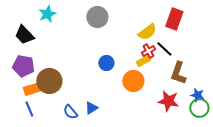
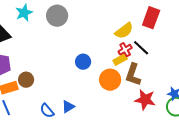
gray circle: (97, 17) -> (57, 16), moved
brown L-shape: (178, 73) -> (133, 75), moved
brown circle: (49, 81) -> (26, 80), size x0.6

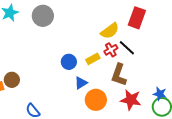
yellow rectangle: (120, 60) -> (93, 59), moved
orange circle: (110, 80) -> (96, 100), moved
blue triangle: (68, 107) -> (81, 83), moved

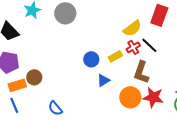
orange circle: (96, 100) -> (130, 97), moved

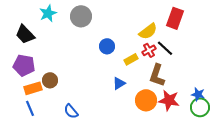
blue circle: (91, 59) -> (107, 46), moved

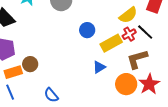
yellow rectangle: (131, 59) -> (111, 43), size x1.5
brown L-shape: (157, 75) -> (137, 59), turned 55
red star: (169, 100) -> (149, 84), turned 30

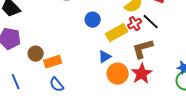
orange rectangle: (13, 72) -> (53, 62), moved
orange circle: (126, 84) -> (118, 74), moved
red star: (149, 84) -> (142, 74), moved

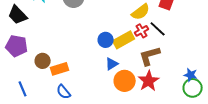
blue circle: (93, 20) -> (106, 40), moved

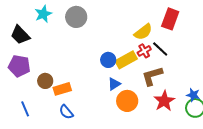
red star: (149, 81) -> (164, 101), moved

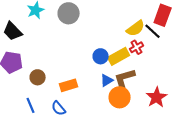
black line: (160, 49) -> (153, 31), moved
brown L-shape: (152, 76) -> (125, 78), moved
orange rectangle: (62, 89) -> (69, 85), moved
blue line: (25, 109) -> (31, 105), moved

